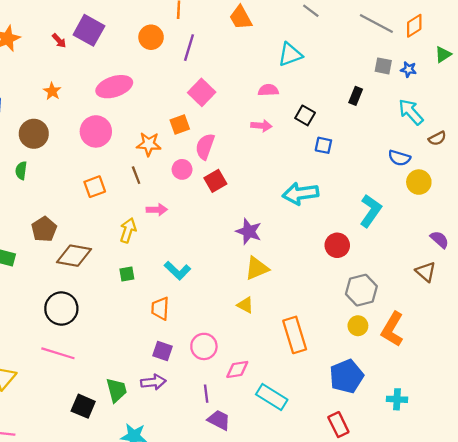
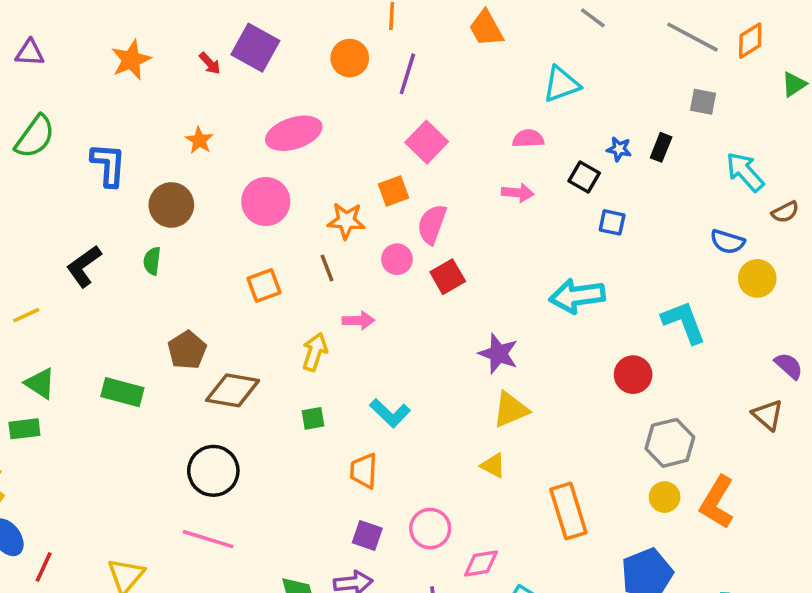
blue star: (409, 69) -> (619, 149), moved
cyan L-shape: (371, 211) -> (684, 322), turned -56

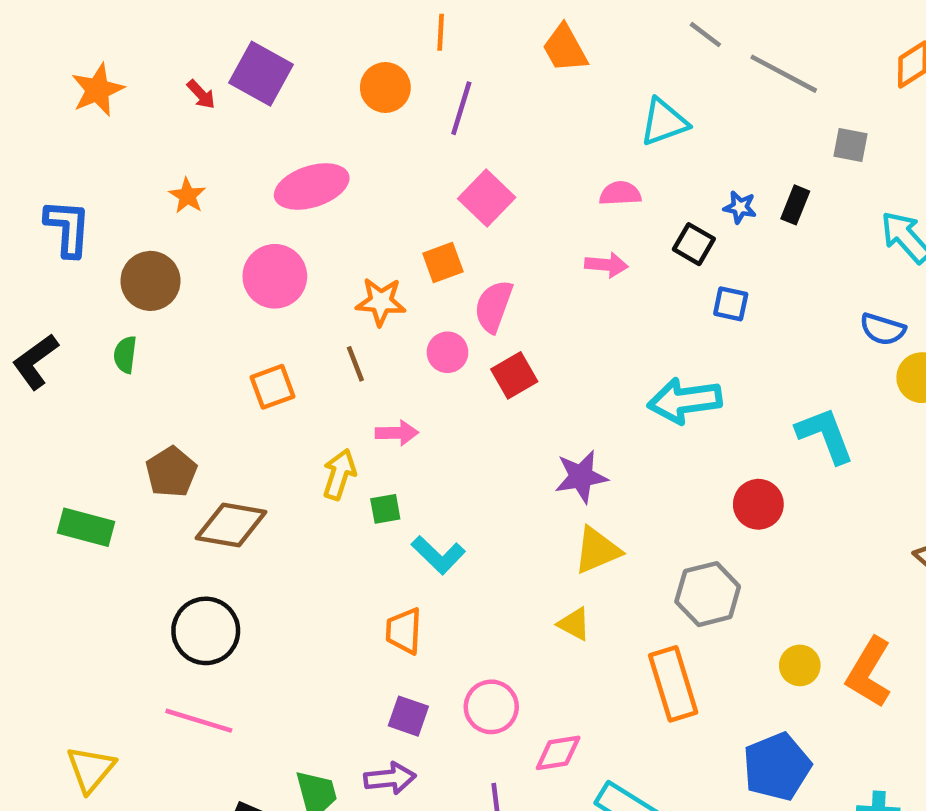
gray line: (693, 37) -> (784, 74), moved
purple star: (498, 354) -> (581, 477), turned -30
green square: (313, 418) -> (385, 509), moved
gray hexagon: (670, 443) -> (708, 594), moved

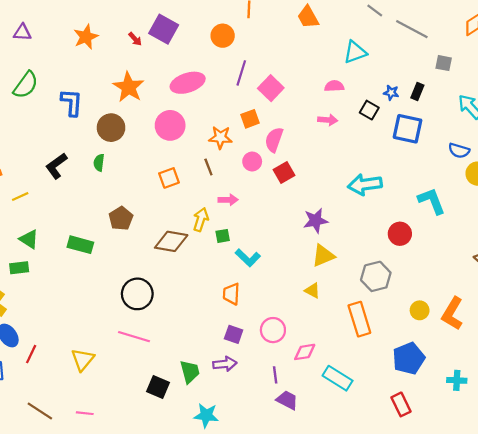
purple line: (461, 108) -> (241, 73), moved
orange star: (187, 196) -> (129, 87), size x1.8
blue square: (731, 304) -> (408, 129), moved, size x1.8
brown diamond: (231, 525) -> (171, 241), moved

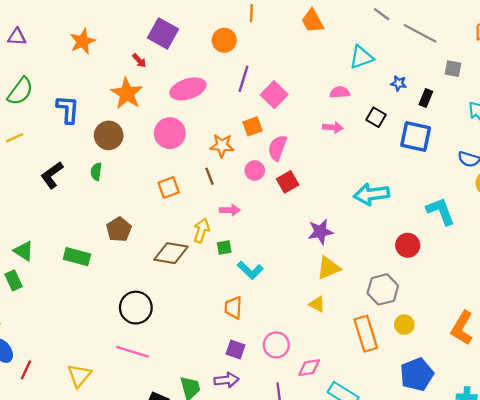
red arrow: (135, 39) -> (139, 61), moved
blue star: (391, 93) -> (399, 83), moved
yellow line: (20, 197) -> (15, 138), moved
green rectangle: (19, 268) -> (13, 280), turned 72
yellow circle: (420, 310) -> (404, 325), moved

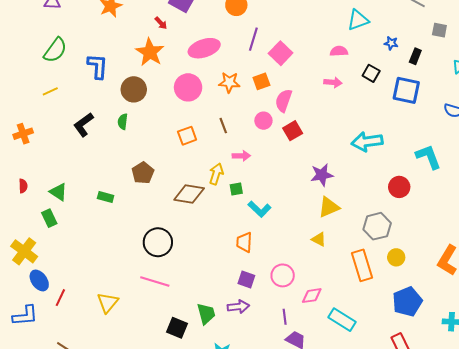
orange star: (222, 146) -> (229, 82), moved
green rectangle: (77, 257) -> (106, 197), size x0.7

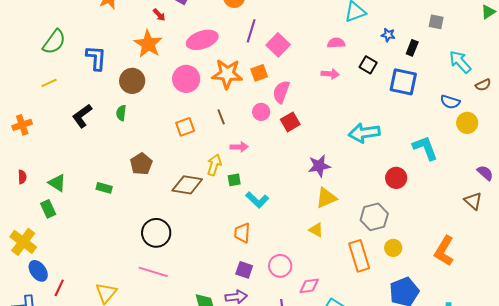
orange star: (229, 82) -> (227, 74), size x1.4

